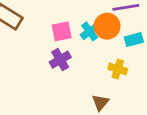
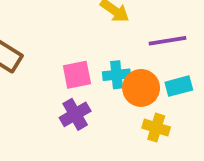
orange circle: (107, 26) -> (141, 88), moved
cyan cross: (90, 31) -> (117, 75), turned 30

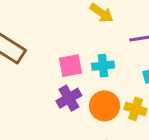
orange circle: (141, 88) -> (105, 106), moved

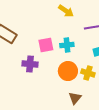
purple cross: (69, 98) -> (30, 64), moved, turned 35

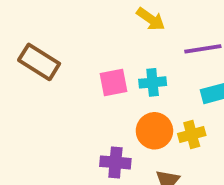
purple cross: (30, 64) -> (115, 162), moved
yellow cross: (88, 73) -> (192, 135), turned -32

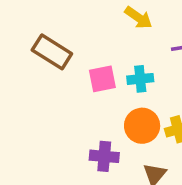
brown rectangle: (39, 62) -> (52, 52), moved

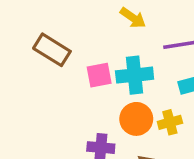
cyan cross: (140, 79) -> (135, 75), size x1.5

